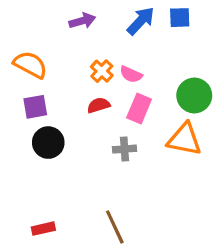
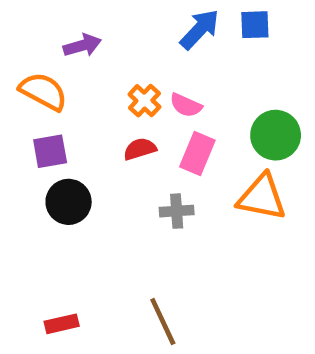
purple arrow: (82, 21) -> (82, 45), moved

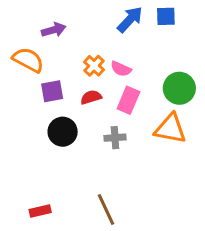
purple square: (50, 151) -> (52, 91), moved
black circle: (69, 202) -> (63, 132), moved

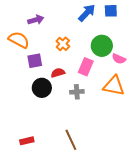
pink semicircle: (121, 69) -> (119, 59), moved
green circle: (179, 88) -> (102, 46), moved
red semicircle: (91, 97) -> (58, 73), moved

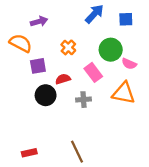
blue square: (111, 11) -> (126, 19), moved
pink rectangle: (86, 67) -> (93, 72), turned -60

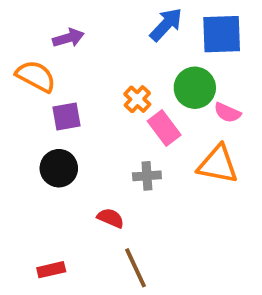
blue square: (126, 19) -> (222, 34), size x1.6
orange cross: (68, 47) -> (137, 99), moved
red semicircle: (63, 79) -> (111, 218), moved, turned 40
black circle: (46, 95) -> (59, 168), moved

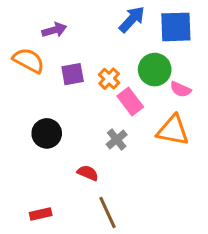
purple square: (66, 116) -> (73, 74), moved
gray cross: (147, 176) -> (117, 140), turned -35

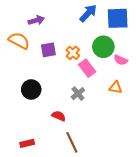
orange triangle: (173, 130) -> (116, 87), size x0.6

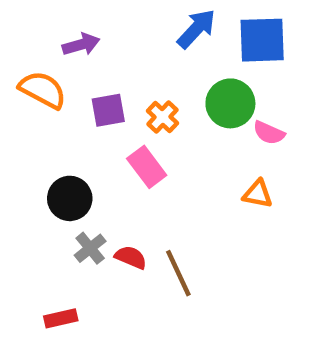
pink rectangle: (87, 68) -> (147, 167), moved
gray cross: (78, 94) -> (90, 248), moved
brown line: (72, 142) -> (178, 273), moved

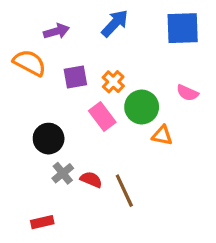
blue arrow: (196, 29) -> (115, 23), moved
green circle: (230, 103) -> (142, 107), moved
orange triangle: (258, 194) -> (162, 135), moved

